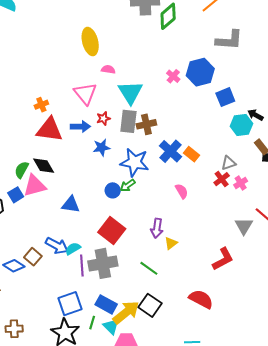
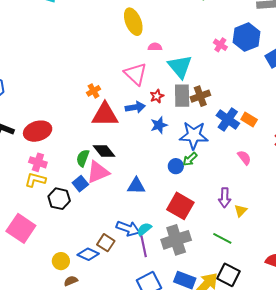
purple line: (82, 266) -> (144, 246), moved

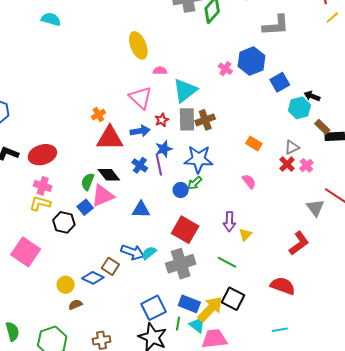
cyan triangle: (180, 67) -> (185, 90), turned 32
blue cross: (228, 119) -> (140, 165), moved, size x0.7
purple line: (144, 246) -> (159, 165), moved

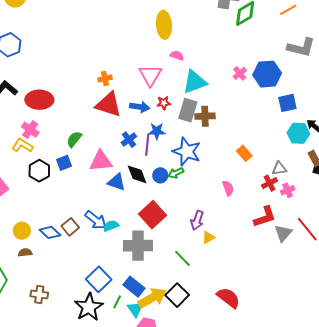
black diamond: (109, 175) -> (137, 174), moved
pink triangle: (103, 196) -> (101, 161), moved
red L-shape: (299, 243) -> (265, 217), moved
blue square: (154, 308) -> (99, 279), turned -35

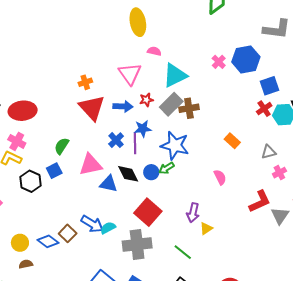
red triangle: (109, 105) -> (92, 108), turned 36
gray rectangle: (188, 110) -> (171, 104), turned 35
red cross: (270, 183) -> (264, 109), moved

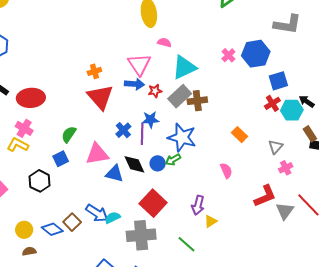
blue arrow: (123, 106) -> (135, 84), moved
gray triangle: (269, 152) -> (275, 147), turned -35
black hexagon: (31, 181) -> (40, 181), moved

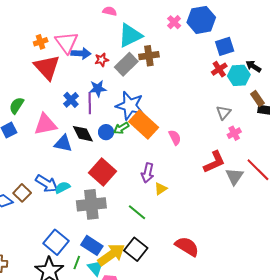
pink triangle: (139, 64) -> (67, 42), moved
brown cross: (197, 101) -> (149, 56), moved
orange rectangle: (239, 135) -> (144, 124), moved, size x1.8

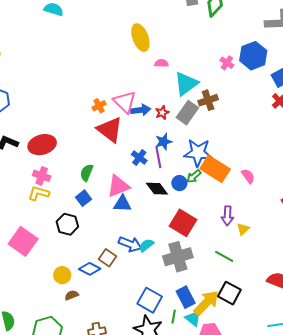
blue triangle: (63, 143) -> (122, 204), moved
blue rectangle: (92, 245) -> (186, 297), turned 40

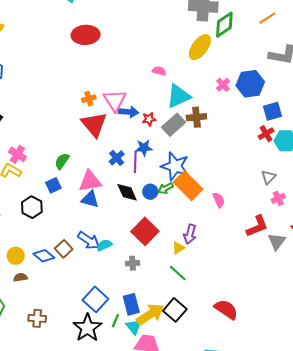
yellow ellipse: (140, 38) -> (200, 47), moved, turned 44
red ellipse: (42, 145) -> (86, 35), moved
yellow triangle: (243, 229) -> (178, 248), moved
gray cross: (178, 257) -> (133, 263), size x0.5

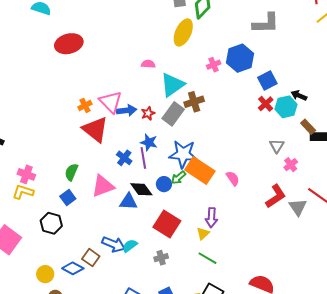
pink cross: (223, 85) -> (214, 65), turned 32
blue star: (144, 148) -> (149, 142), turned 30
blue triangle: (90, 199) -> (129, 202), moved

